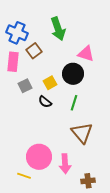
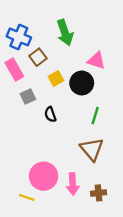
pink rectangle: (13, 62) -> (14, 70), turned -36
yellow square: (50, 83) -> (56, 78), moved
black semicircle: (45, 102) -> (50, 114), turned 32
green line: (74, 103) -> (95, 116), moved
brown cross: (88, 181) -> (99, 193), moved

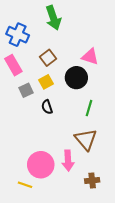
green arrow: (65, 32) -> (53, 18), moved
brown square: (38, 57) -> (48, 58), moved
yellow square: (56, 78) -> (46, 82), moved
pink arrow: (73, 184) -> (68, 161), moved

